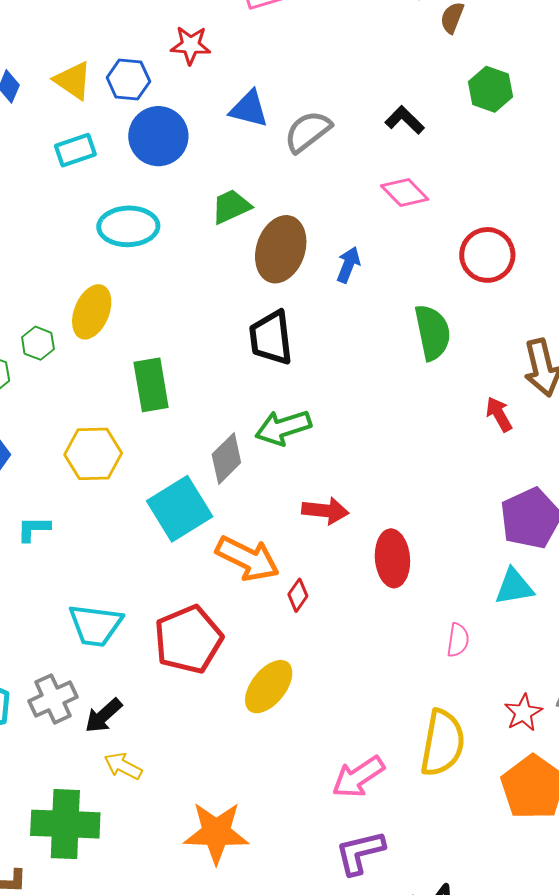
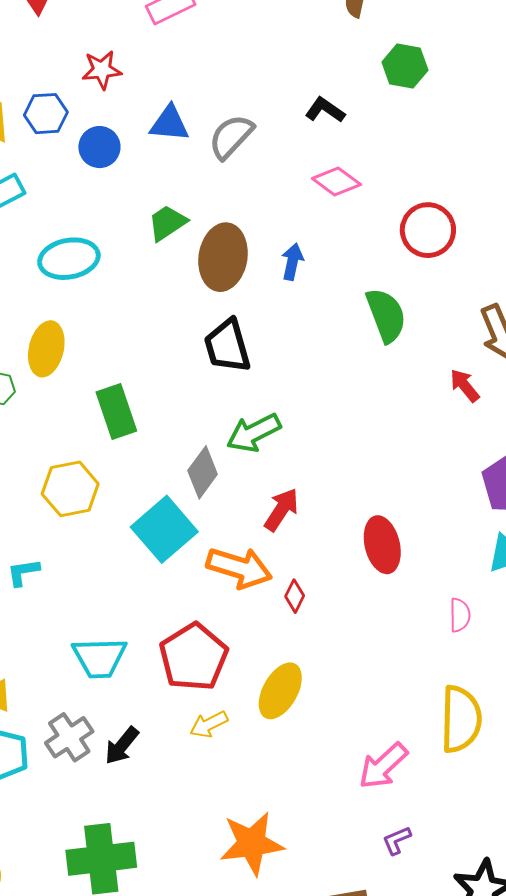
blue circle: (158, 136) -> (99, 147), moved, size x0.7
red arrow: (325, 511) -> (281, 510), moved, turned -54
yellow arrow: (123, 766) -> (209, 724), moved, turned -45
purple L-shape: (360, 853) -> (397, 840), size x0.6

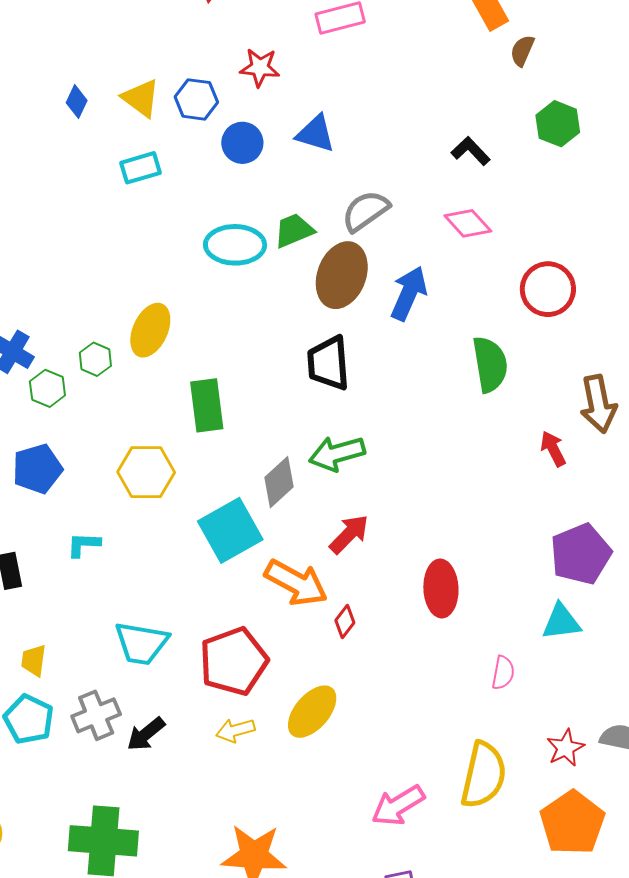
gray semicircle: (231, 137) -> (366, 211), moved
cyan ellipse: (69, 259) -> (235, 245), moved
blue arrow: (292, 262) -> (409, 293), size x1.5

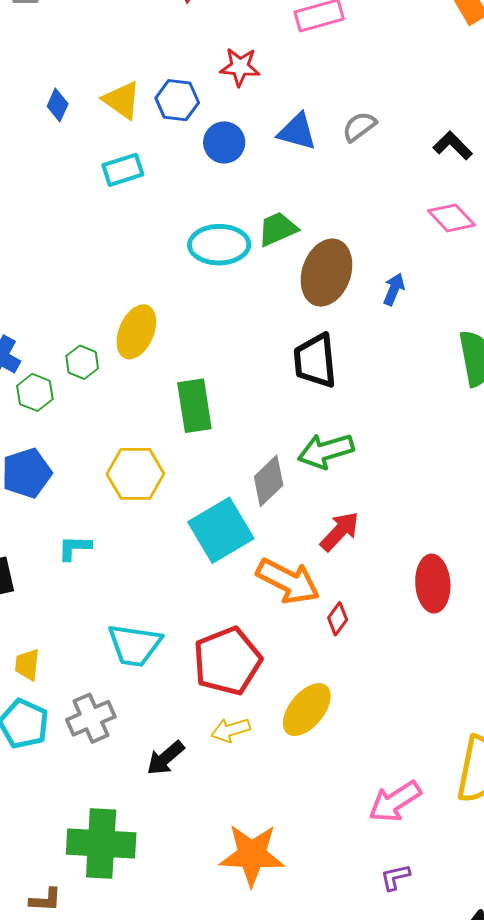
gray semicircle: (366, 211) -> (359, 127), moved, size x0.7
blue arrow: (409, 293) -> (394, 289), size x0.6
black arrow: (146, 734) -> (165, 758), moved

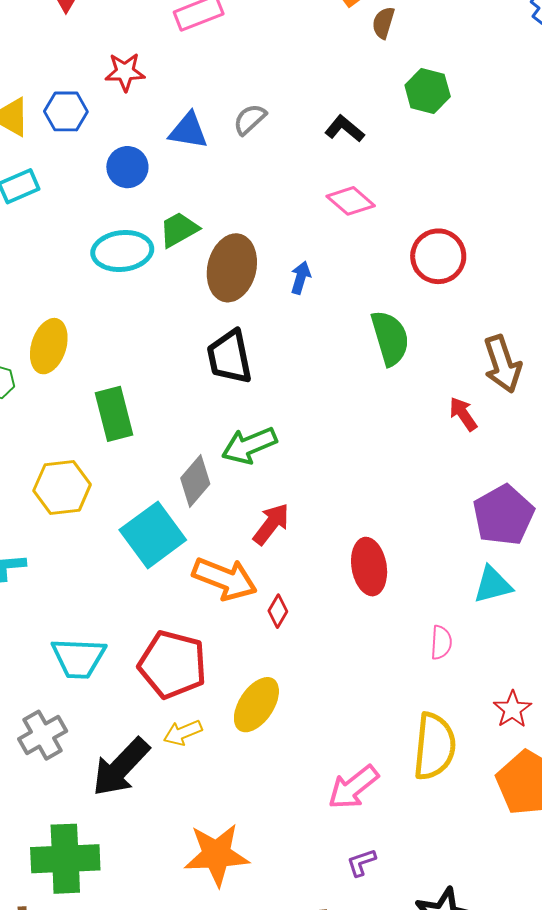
blue circle: (224, 142) -> (127, 167), moved
red pentagon: (227, 661) -> (172, 664), turned -30
black arrow: (165, 758) -> (121, 767), size x1.6

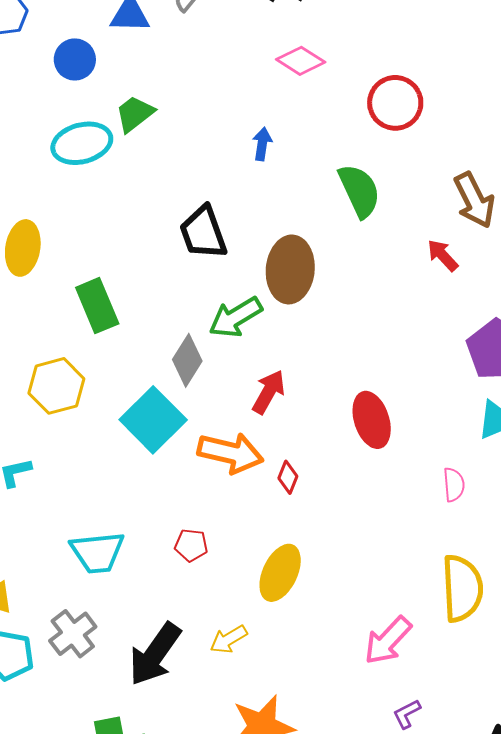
brown ellipse: (232, 268) -> (290, 269), moved
red pentagon: (172, 664) -> (191, 545), size x0.5
yellow arrow: (183, 733) -> (229, 639), moved

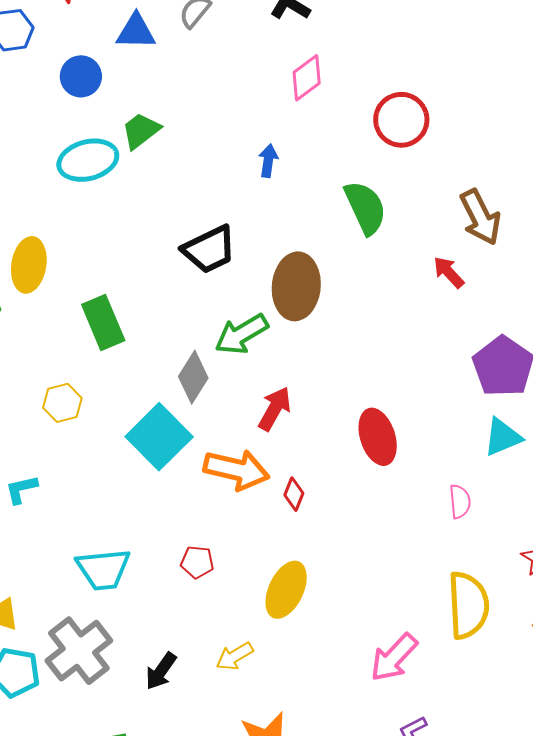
pink diamond: (301, 61) -> (307, 78), turned -69
black trapezoid: (203, 233) -> (209, 249), turned -96
yellow hexagon: (56, 386) -> (62, 403), size x0.7
gray cross: (73, 634) -> (79, 651), size x1.4
black arrow: (155, 654) -> (161, 671), size x0.6

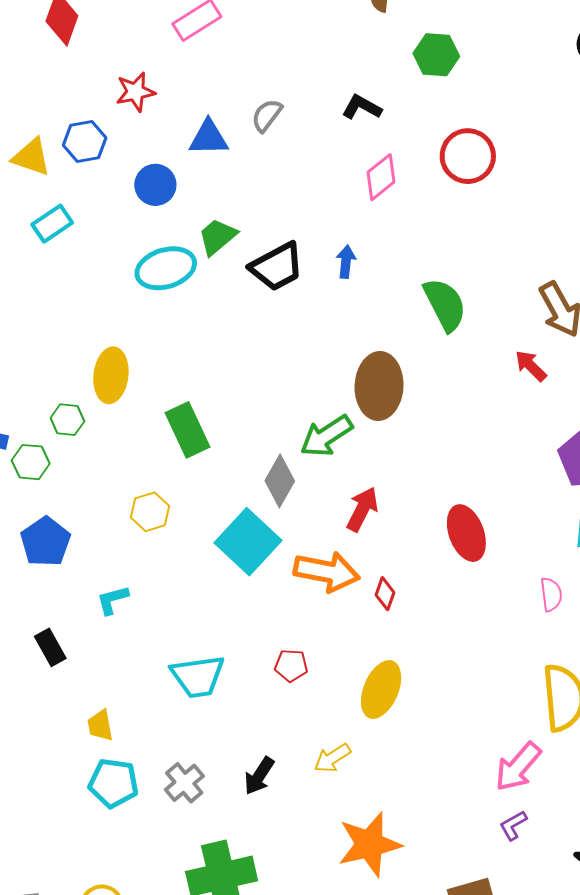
red circle: (401, 120) -> (468, 156), moved
black trapezoid: (209, 249) -> (277, 267), moved
gray cross: (79, 651) -> (184, 783), moved, size x0.6
pink arrow: (394, 657) -> (518, 767), moved

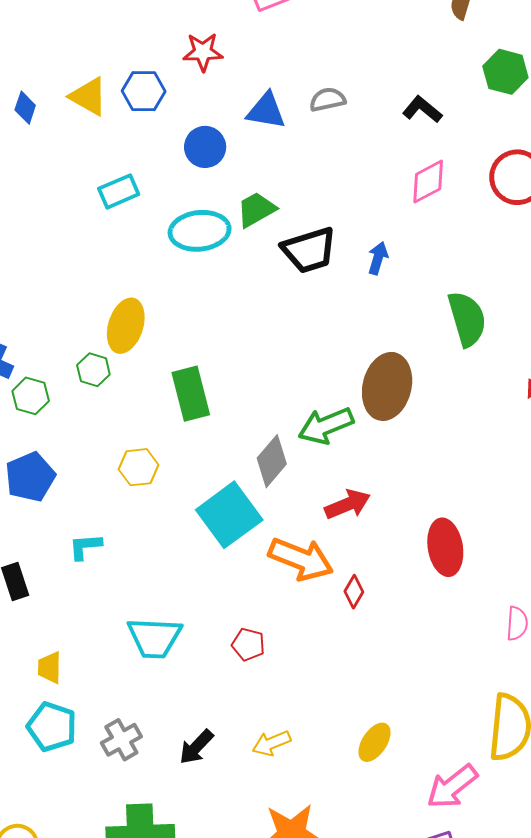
gray semicircle: (267, 115) -> (328, 100), turned 30
cyan rectangle: (52, 224) -> (119, 191), moved
green hexagon: (67, 420) -> (93, 370), moved
red arrow: (362, 509) -> (348, 504), turned 30
yellow ellipse: (381, 690) -> (374, 742), moved, size x0.7

